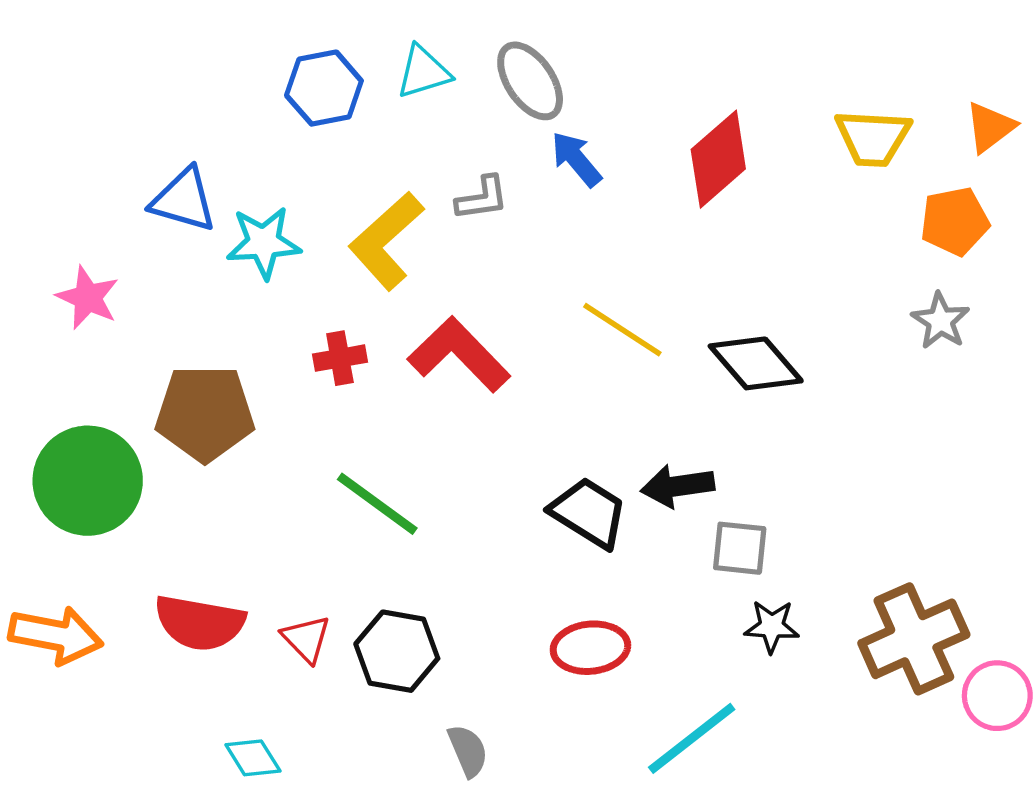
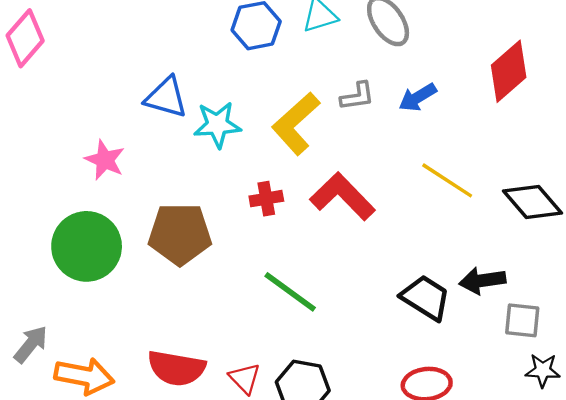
blue arrow: (576, 159) -> (418, 97), moved, turned -81
green circle: (88, 481) -> (87, 246), moved

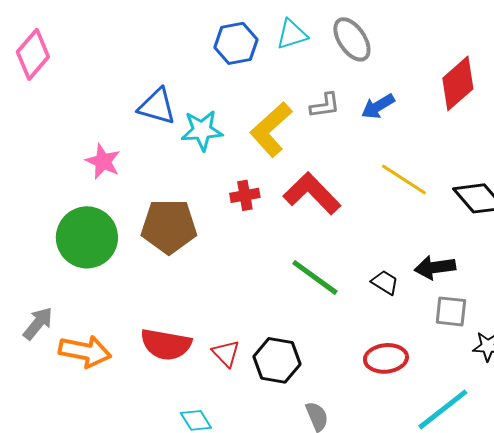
green line: (290, 292) -> (315, 277), moved
black trapezoid: (426, 298) -> (385, 282), size x0.6
gray square: (522, 320) -> (451, 311), moved

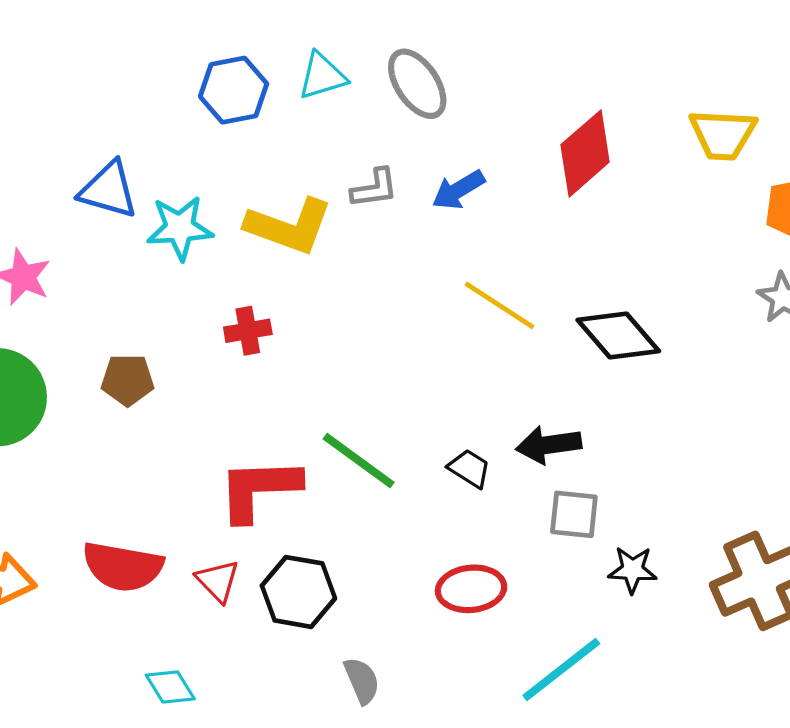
yellow L-shape: (271, 129) -> (289, 226), turned -118
red L-shape: (312, 193) -> (259, 489), moved, turned -48
brown pentagon: (169, 226) -> (128, 380), size x0.6

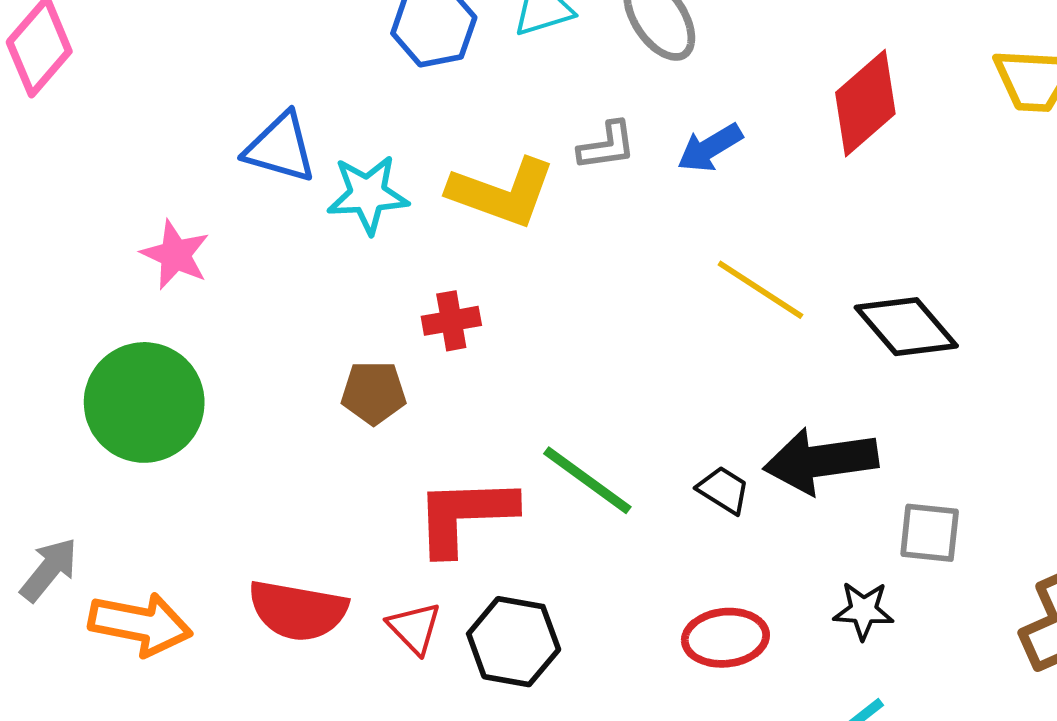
brown pentagon: (128, 380) -> (374, 393), moved
black arrow: (549, 445) -> (821, 461), size x1.4
gray square: (574, 514) -> (930, 533), moved
black star: (633, 570) -> (863, 610), moved

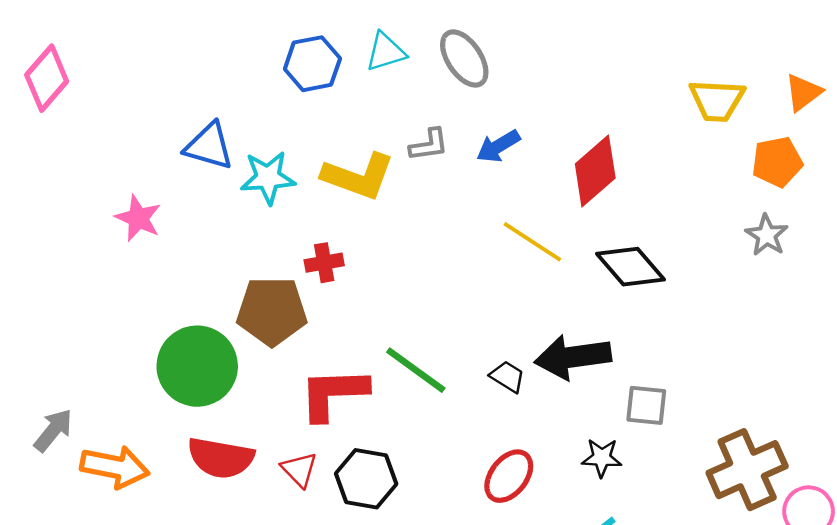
red diamond: (865, 103) -> (595, 171), moved
brown pentagon: (374, 393) -> (272, 311), size x1.6
green circle: (144, 402) -> (197, 366), moved
red ellipse: (725, 638) -> (509, 476), turned -46

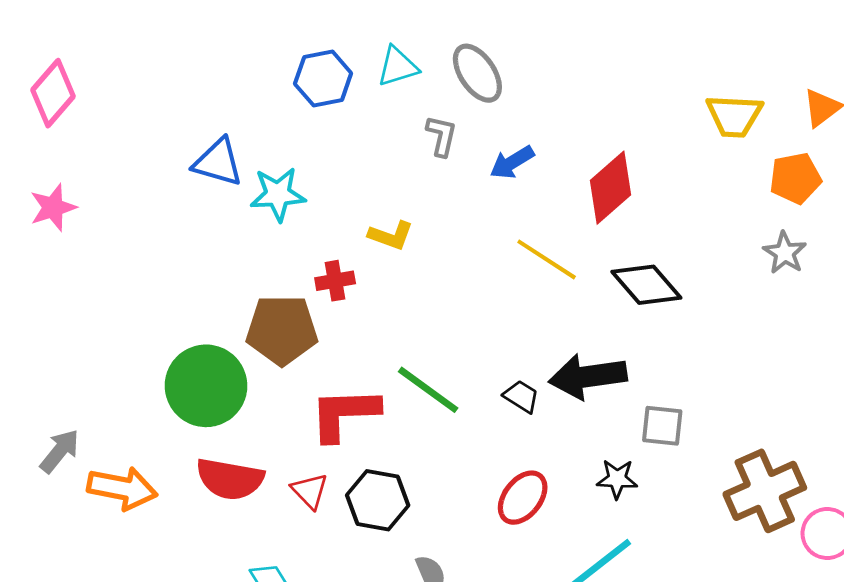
gray L-shape: (429, 145) -> (441, 136), moved, turned -69
yellow L-shape: (358, 176) -> (391, 235), moved, size x0.6
pink star: (138, 218) -> (53, 208), moved, turned 30

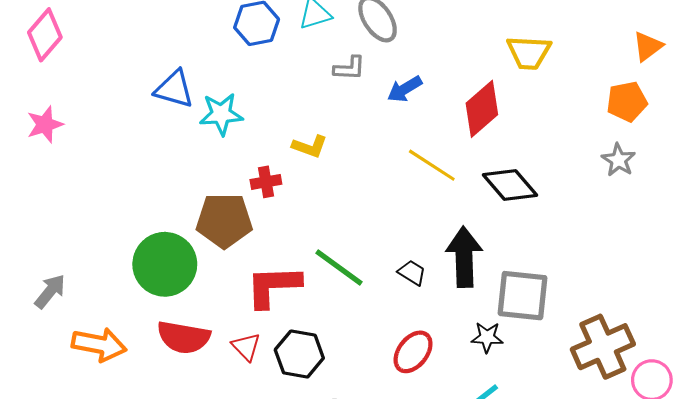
yellow trapezoid: (734, 116) -> (529, 53), moved
gray L-shape: (441, 136) -> (349, 68), turned 80
black arrow: (588, 377) -> (464, 257), turned 96
gray square: (662, 426) -> (523, 296), size x1.6
gray arrow: (60, 451) -> (50, 291), moved

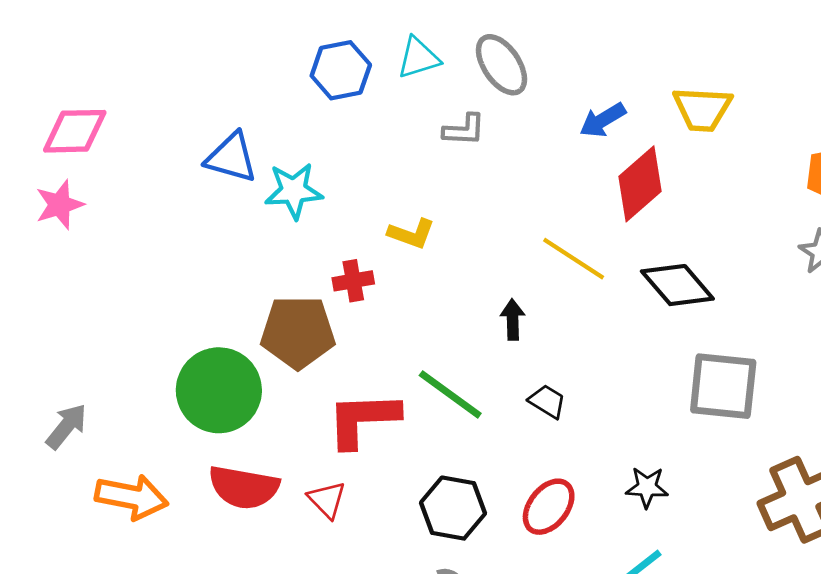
pink diamond: (45, 35) -> (75, 131), moved, turned 48
blue arrow: (405, 89) -> (603, 120), moved
black arrow: (464, 257) -> (513, 320), moved, size x0.5
gray square: (523, 296) -> (723, 386), moved
black hexagon: (299, 354) -> (453, 508), moved

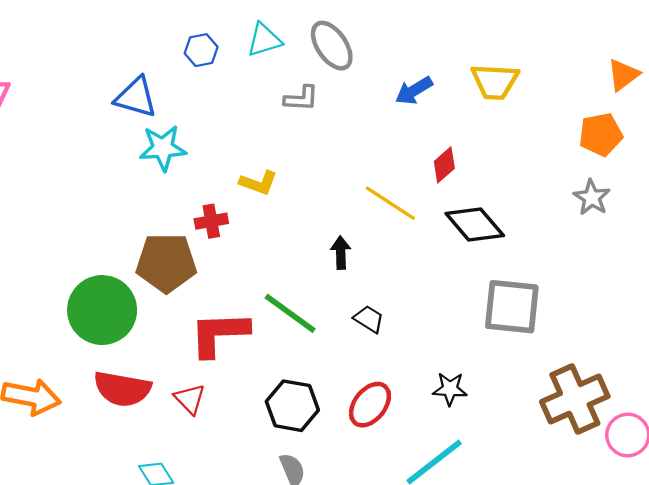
blue hexagon: (341, 70) -> (201, 50), size x0.7
blue triangle: (231, 158) -> (136, 97), moved
red diamond: (640, 184) -> (444, 165), moved, size x0.6

